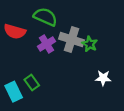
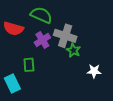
green star: (90, 44) -> (73, 50), moved
green rectangle: (32, 83) -> (29, 65), moved, turned 32

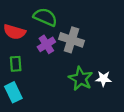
green star: (73, 50) -> (81, 79), moved, size x1.5
green rectangle: (29, 65) -> (16, 64), moved

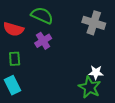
gray cross: (72, 40) -> (94, 23), moved
green star: (81, 79) -> (90, 87), moved

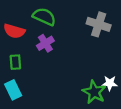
white star: (96, 72) -> (110, 83), moved

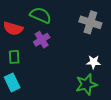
white star: (110, 83) -> (93, 62), moved
green star: (94, 92) -> (86, 84), turned 30

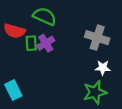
gray cross: (90, 22) -> (97, 38), moved
green rectangle: (14, 57) -> (31, 43), moved

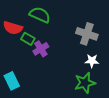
green rectangle: (31, 43) -> (28, 39), turned -56
purple cross: (46, 43) -> (41, 49), moved

